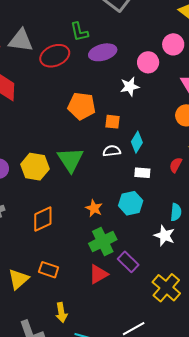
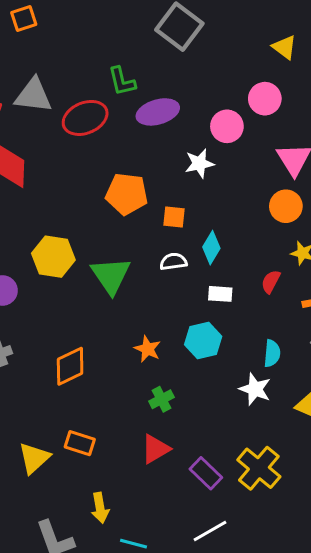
yellow hexagon: (35, 167) -> (53, 257), moved
green cross: (103, 242) -> (161, 399), size x0.6
purple rectangle: (128, 262) -> (206, 473), moved

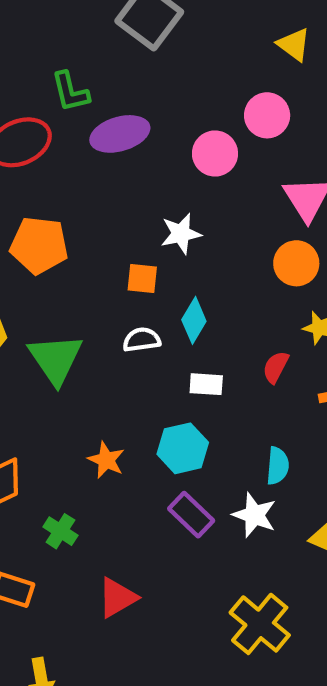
white star: (199, 163) -> (181, 234), moved
orange pentagon: (127, 194) -> (39, 245), moved
green cross: (161, 399) -> (60, 531), moved, turned -30
purple rectangle: (206, 473) -> (191, 515), moved

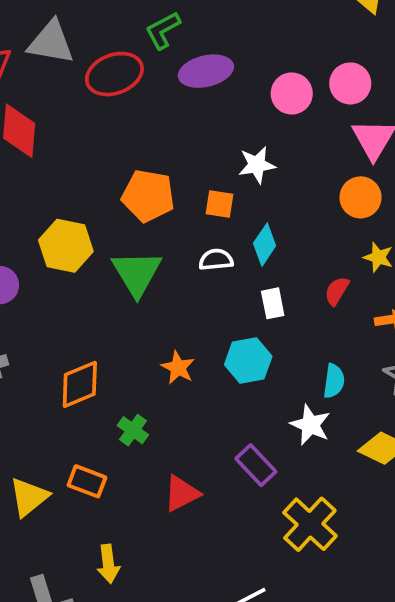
green L-shape: (70, 92) -> (163, 30), turned 72
pink circle: (267, 115) -> (350, 83), moved
orange pentagon: (39, 245) -> (148, 196), moved
white rectangle: (206, 384) -> (273, 303), turned 72
purple rectangle: (191, 515) -> (256, 465), moved

